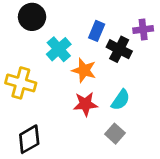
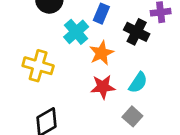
blue rectangle: (97, 31) -> (101, 14), moved
orange star: (84, 70) -> (101, 53), turned 30

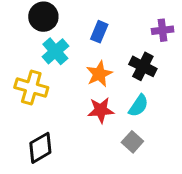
cyan cross: (76, 32) -> (55, 51), moved
black cross: (137, 32) -> (143, 66), moved

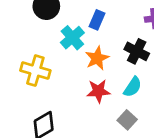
cyan cross: (55, 51) -> (72, 38), moved

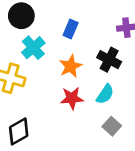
cyan cross: (72, 38) -> (33, 48), moved
gray square: (127, 120) -> (112, 126), moved

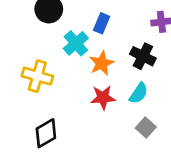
cyan cross: (33, 48) -> (76, 43), moved

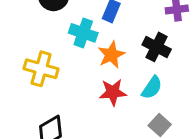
cyan cross: (76, 43) -> (83, 33), turned -30

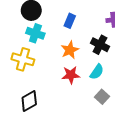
cyan cross: (83, 33) -> (35, 33), moved

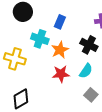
cyan cross: (35, 33) -> (40, 39), moved

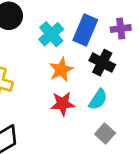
blue rectangle: (60, 22) -> (85, 30), moved, size x1.5
cyan cross: (40, 39) -> (51, 34), moved, turned 30

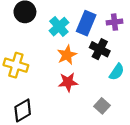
cyan semicircle: (98, 99) -> (117, 72), moved

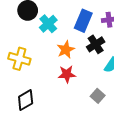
cyan cross: (59, 27) -> (48, 24), moved
black cross: (100, 49) -> (96, 44), turned 30

